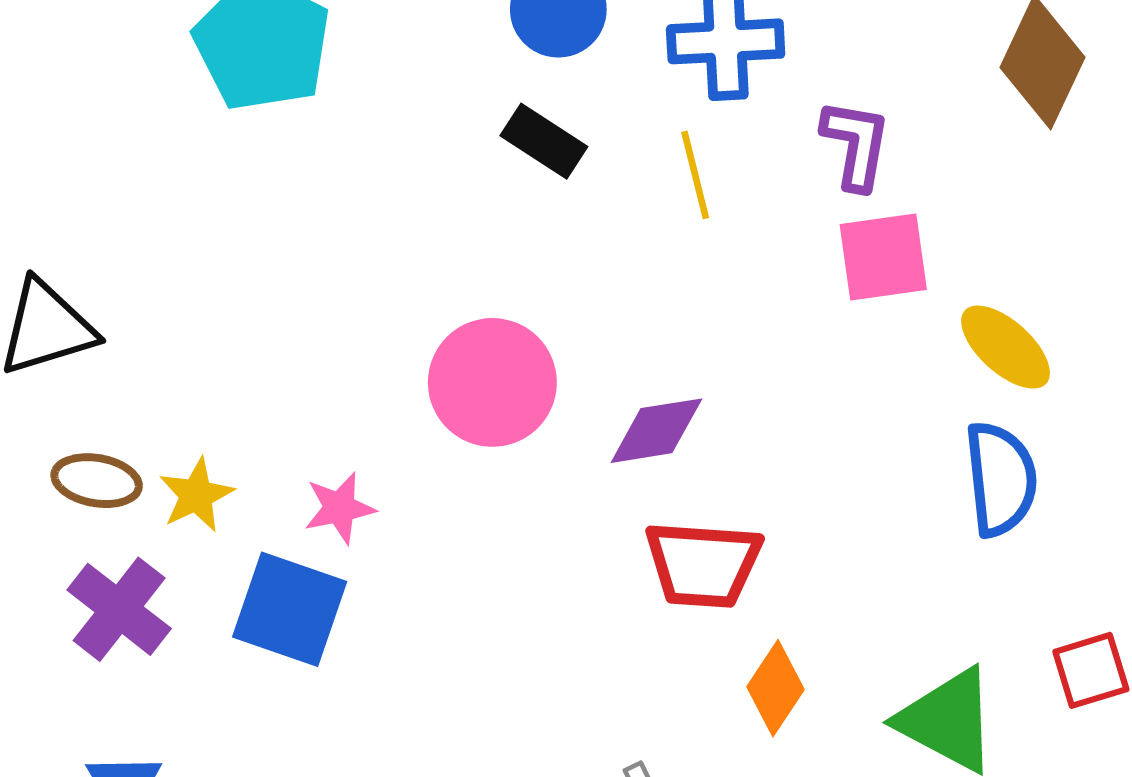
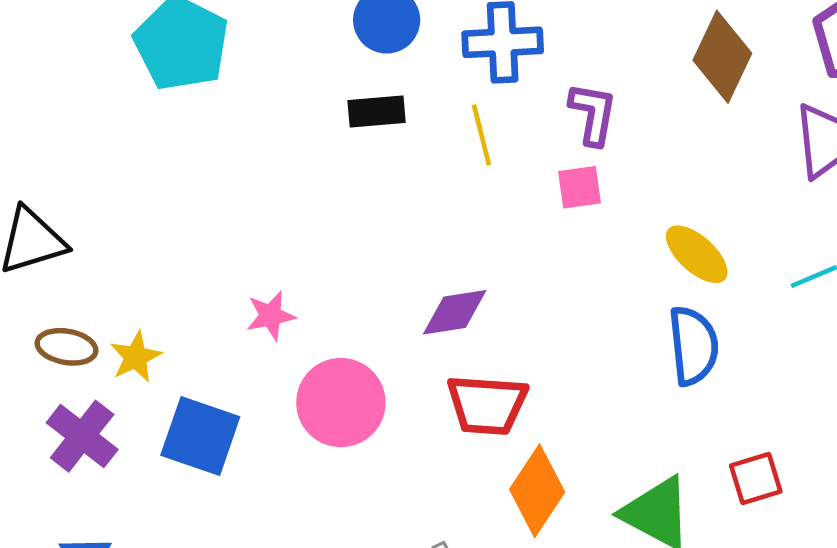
black rectangle: (544, 141) -> (377, 111), turned -38
pink square: (883, 257) -> (580, 187), moved, size x0.7
pink circle: (492, 382) -> (341, 403), moved
pink star: (340, 508) -> (271, 316), moved
orange diamond: (775, 688) -> (537, 491), size x1.4

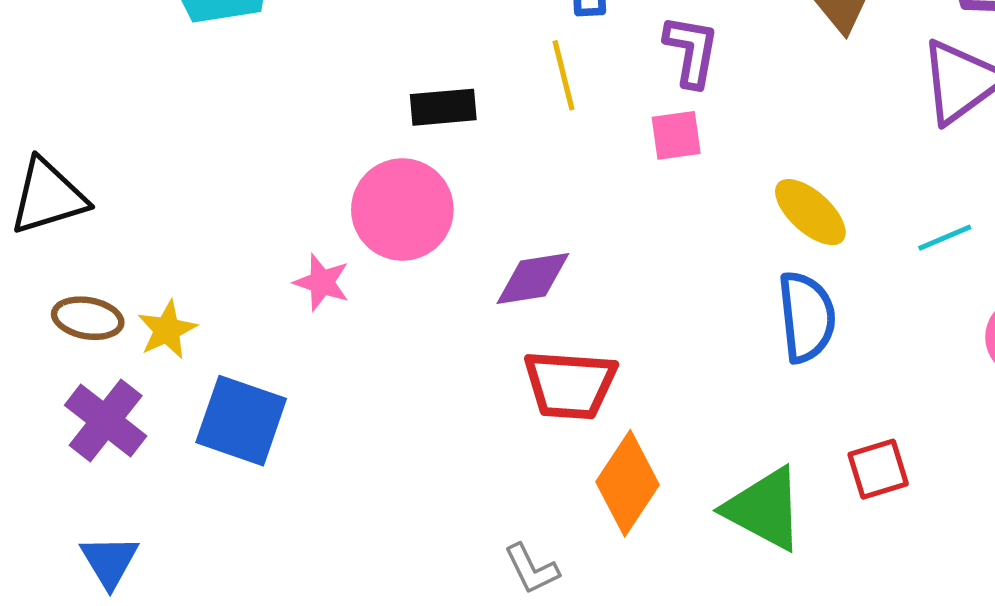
black rectangle: (377, 111) -> (443, 107), moved
pink star: (271, 316) -> (322, 282), turned 30
pink circle: (341, 403) -> (402, 209), moved

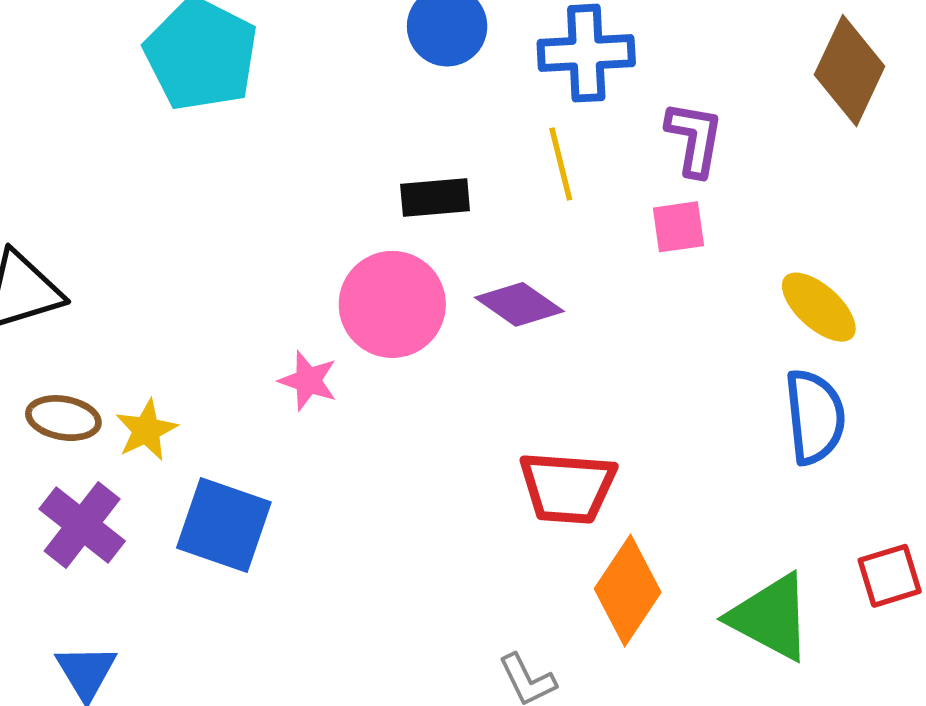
purple diamond: (533, 279) -> (519, 304), moved, turned 44

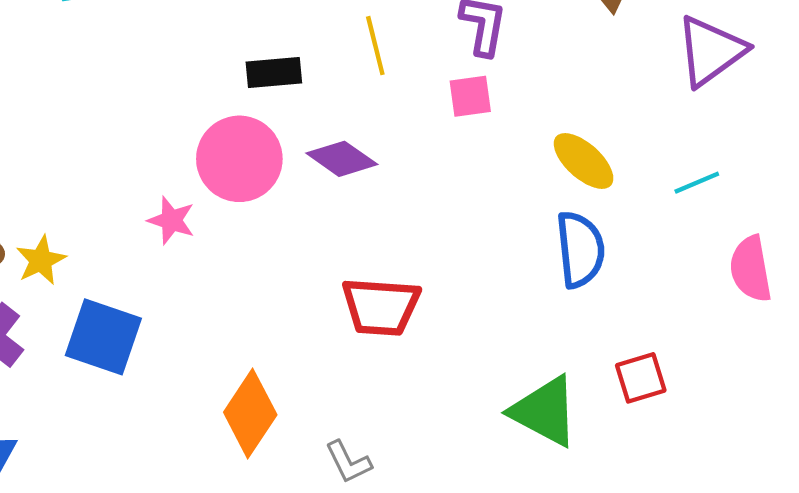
orange diamond: (628, 591) -> (250, 413), moved

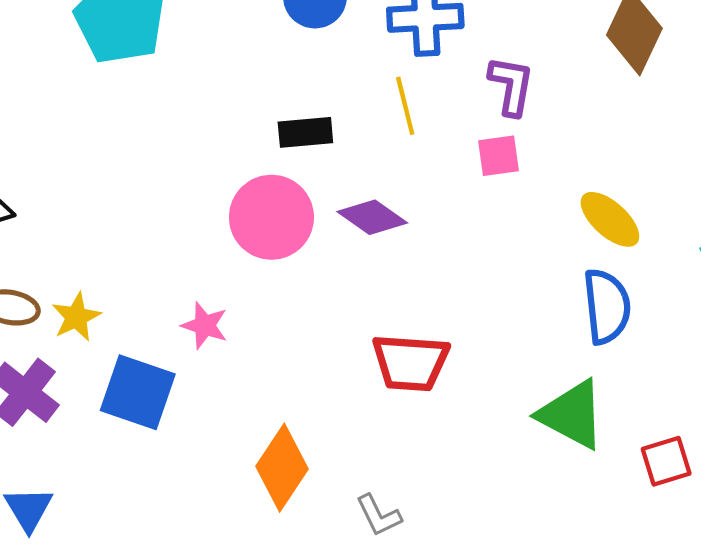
pink star: (171, 220) -> (205, 325), moved
red square: (641, 378) -> (666, 461), moved
green triangle: (545, 411) -> (572, 415), moved

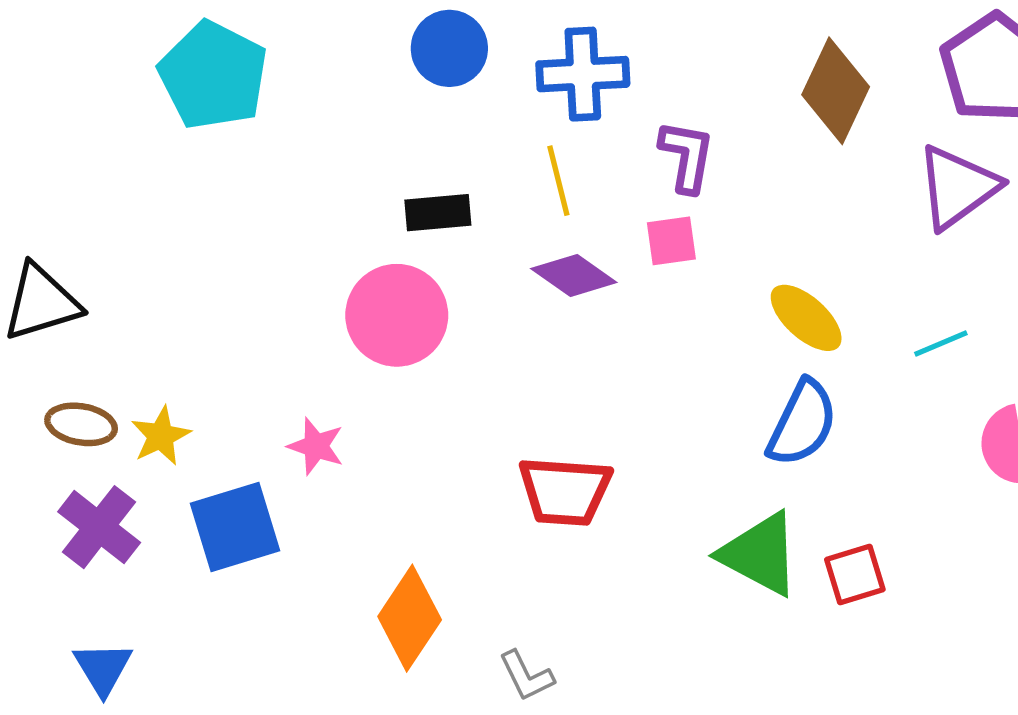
purple diamond: (372, 217) -> (574, 276), moved
blue semicircle: (607, 306) -> (802, 423), turned 32
blue square: (138, 392) -> (235, 527), turned -36
red square: (666, 461) -> (855, 575), moved

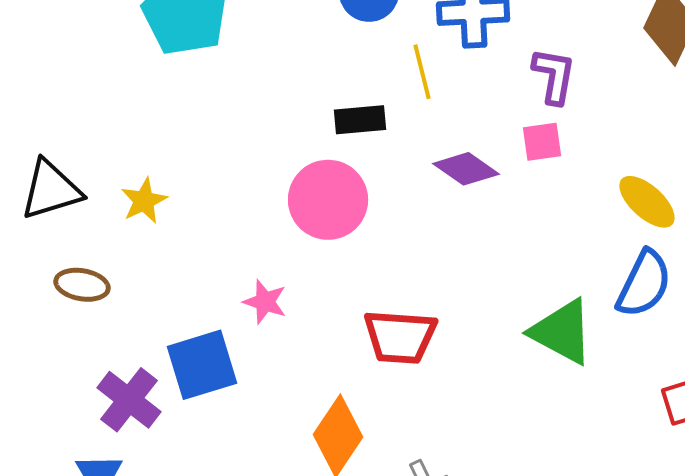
yellow line: (558, 181) -> (422, 72), moved
yellow star: (161, 436) -> (144, 201), moved
red trapezoid: (565, 491) -> (400, 337), moved
purple cross: (99, 527) -> (129, 400), moved
green triangle: (760, 554) -> (562, 332), moved

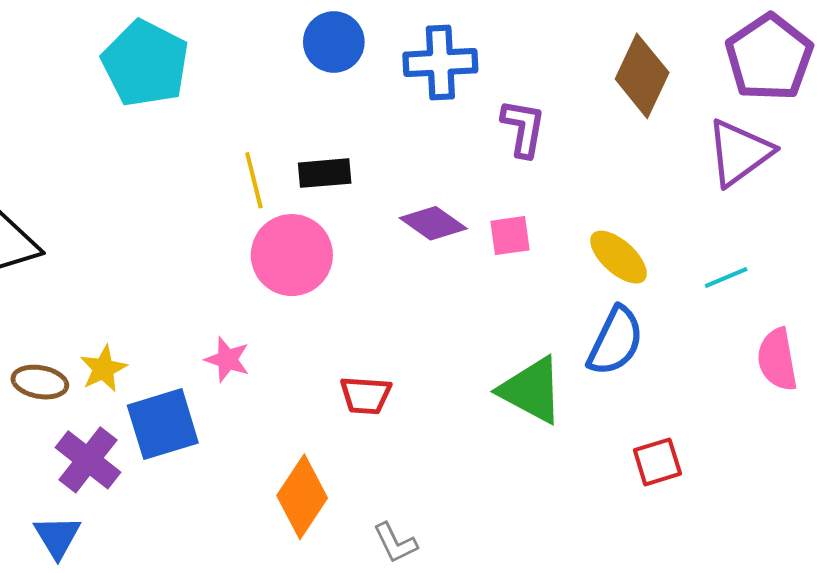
yellow line: (422, 72) -> (254, 180), moved
pink square: (542, 142) -> (510, 236), moved
yellow star: (144, 201) -> (103, 369), moved
brown ellipse: (82, 285) -> (40, 382), moved
red trapezoid: (400, 337) -> (366, 395), size x0.7

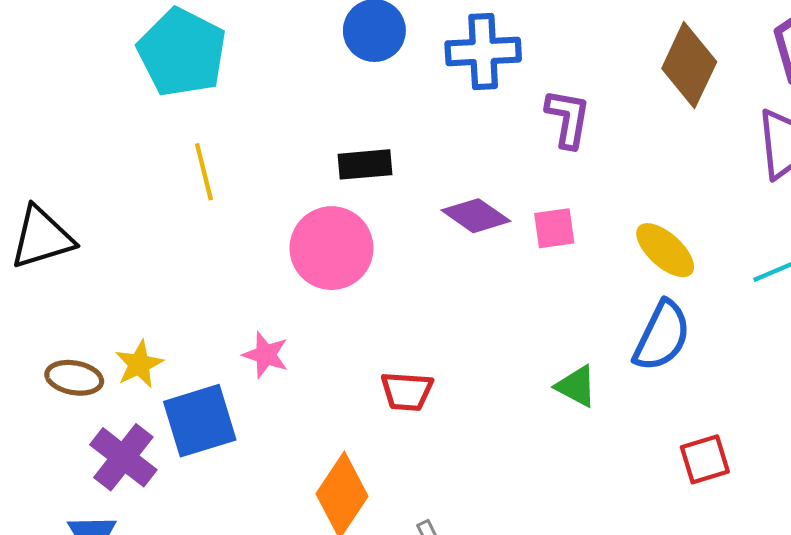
yellow line: (254, 180) -> (204, 172), moved
green triangle: (531, 390) -> (576, 386), size x0.6

